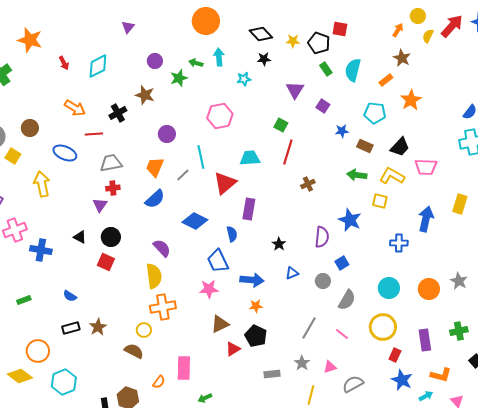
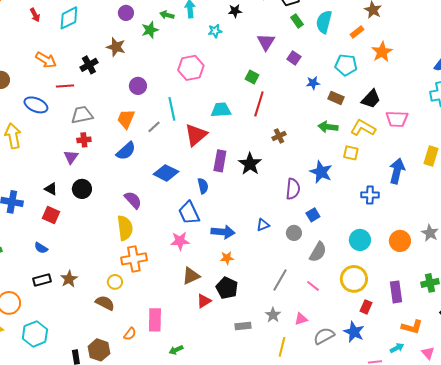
black star: (279, 244) -> (250, 164), moved, size x1.6
red square: (106, 262) -> (51, 215), moved
blue star: (402, 380) -> (354, 332), moved

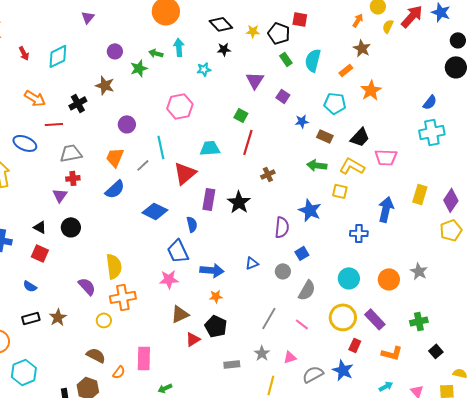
purple semicircle: (133, 200) -> (87, 286), moved
purple rectangle: (396, 292) -> (375, 319), moved, turned -35
brown semicircle: (105, 303) -> (96, 355), moved
orange L-shape: (412, 327) -> (392, 353), moved

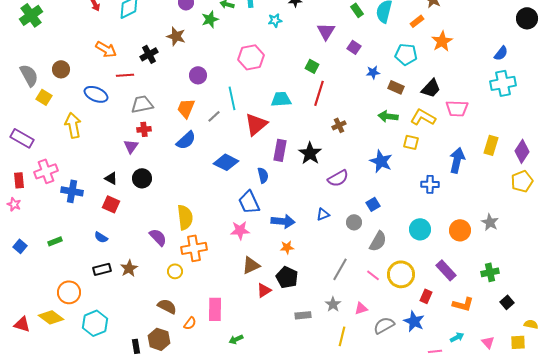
purple semicircle: (282, 227) -> (338, 178), moved, turned 55
yellow circle: (343, 317) -> (401, 274), moved

